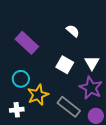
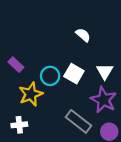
purple rectangle: (27, 43) -> (16, 65), moved, size x0.6
cyan circle: (21, 79) -> (50, 76), moved
yellow star: (38, 95) -> (31, 94), moved

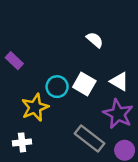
purple rectangle: (16, 65) -> (14, 61), moved
white triangle: (105, 71) -> (119, 81), turned -30

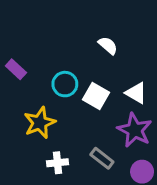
cyan circle: (57, 87) -> (65, 84), moved
gray rectangle: (90, 139) -> (102, 158), size x0.7
white cross: (22, 142) -> (57, 163), moved

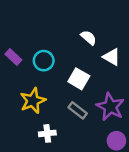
cyan circle: (65, 84) -> (44, 61), moved
white triangle: (136, 93) -> (112, 57), moved
gray rectangle: (102, 158) -> (78, 110), moved

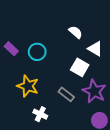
white square: (79, 79) -> (80, 67), moved
yellow star: (33, 101) -> (28, 86), turned -30
white cross: (47, 133) -> (40, 114), turned 32

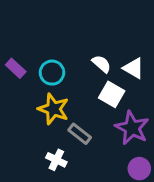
white semicircle: (76, 32) -> (101, 64), moved
yellow star: (28, 86) -> (53, 109), moved
gray rectangle: (66, 94) -> (80, 134), moved

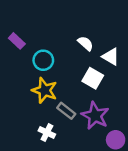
white semicircle: (101, 64) -> (85, 43), moved
purple rectangle: (16, 68) -> (17, 41), moved
purple star: (132, 128) -> (95, 116), moved

